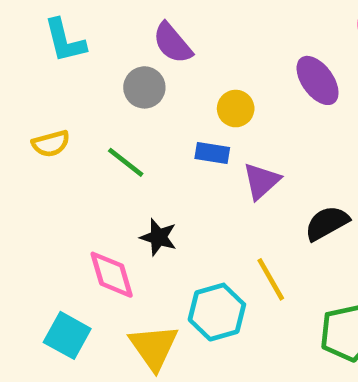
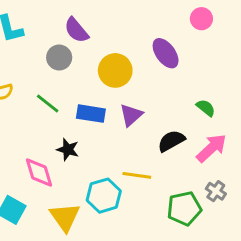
yellow circle: (236, 109) -> (115, 70), size x1.5
blue rectangle: (212, 153) -> (91, 114), moved, size x1.4
yellow line: (271, 279) -> (137, 175), turned -52

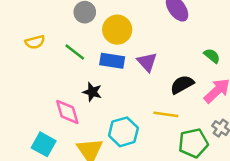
yellow circle: (115, 70) -> (117, 30), moved
purple triangle: (131, 115) -> (147, 62), turned -30
yellow line: (137, 175) -> (166, 114), moved

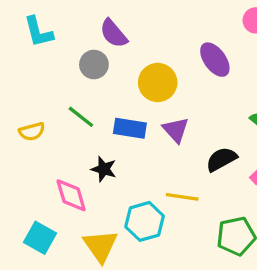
yellow circle: (117, 30) -> (158, 82), moved
yellow semicircle: (35, 42) -> (32, 132), moved
yellow line: (166, 114) -> (182, 197), moved

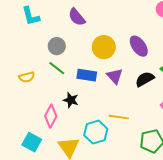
purple ellipse: (215, 60) -> (139, 46), moved
gray circle: (94, 65) -> (57, 46), moved
black semicircle: (221, 159) -> (145, 79), moved
pink diamond: (71, 195) -> (51, 116), turned 45

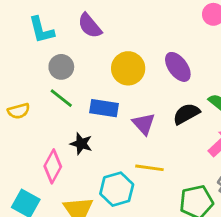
cyan L-shape: (31, 16) -> (41, 30), moved
purple triangle: (115, 76) -> (144, 124), moved

